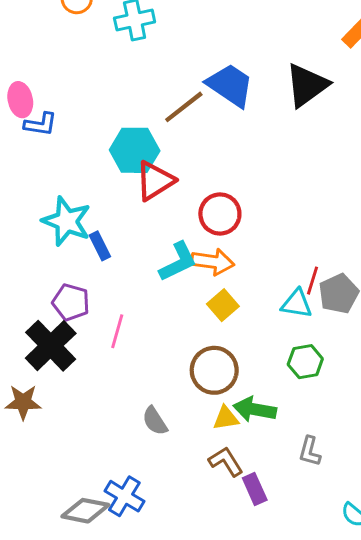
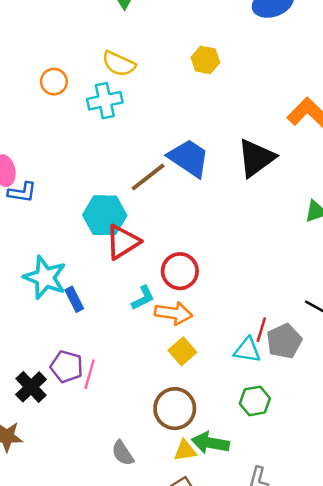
cyan L-shape: (178, 262) -> (143, 298), moved, size x0.7
purple pentagon: (71, 302) -> (67, 367), moved
black cross: (51, 346) -> (31, 387), size x0.7

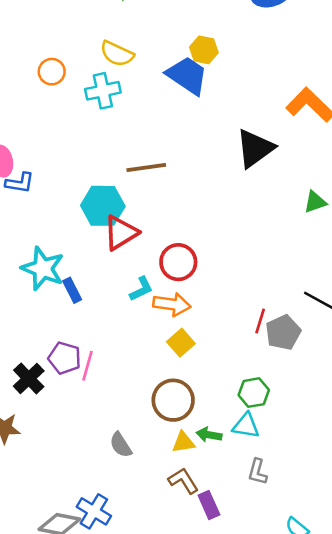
blue trapezoid: (189, 158) -> (187, 75), moved
brown line: (148, 177) -> (146, 167), turned 30
cyan triangle: (247, 350) -> (246, 426), moved
green arrow: (210, 443) -> (209, 435), size x0.7

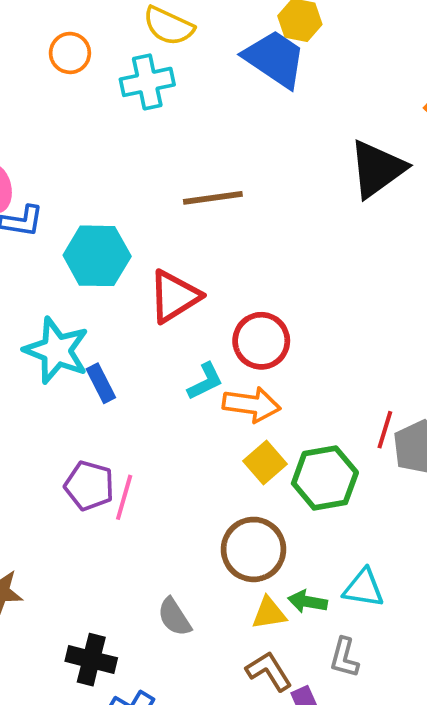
cyan hexagon: (103, 206) -> (97, 256), moved
black cross: (29, 378) -> (91, 660), moved, turned -32
green hexagon: (254, 393) -> (325, 478), moved, size x1.4
gray L-shape: (258, 472) -> (344, 658), moved

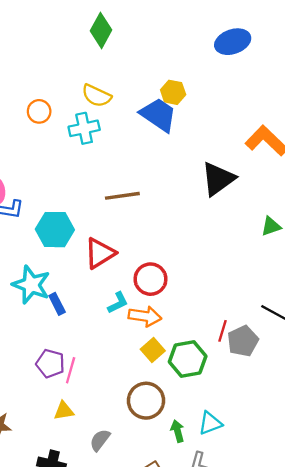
cyan triangle: (364, 588) -> (210, 423), turned -30
green arrow: (308, 602) -> (178, 431), turned 65
yellow triangle: (269, 613) -> (64, 411), moved
gray semicircle: (174, 617) -> (100, 440), turned 70

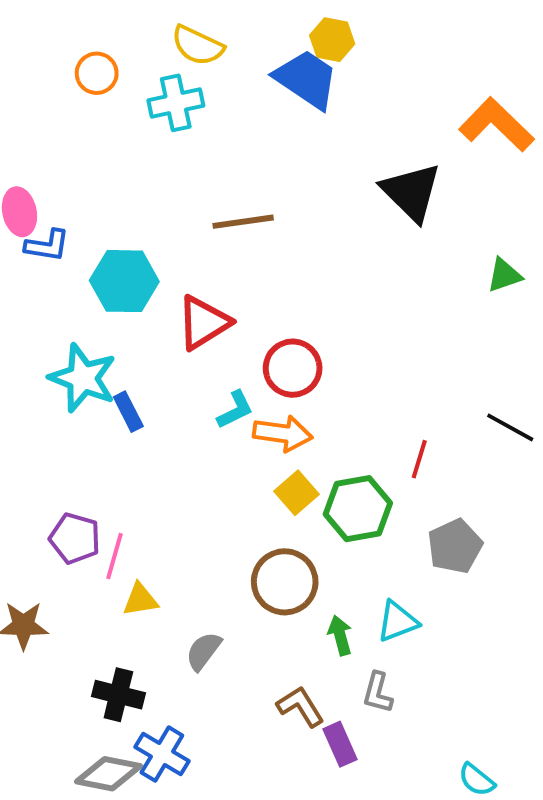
black triangle: (218, 179) -> (411, 192), turned -39
gray pentagon: (243, 341) -> (455, 546), moved
purple pentagon: (50, 364) -> (75, 538), moved
pink line: (71, 370) -> (114, 556), moved

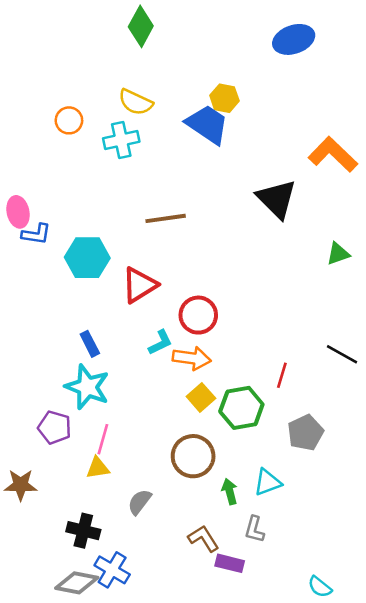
cyan star: (83, 378) -> (87, 387), moved
pink line: (114, 556) -> (103, 439), moved
purple rectangle: (340, 744) -> (230, 563), turned -52

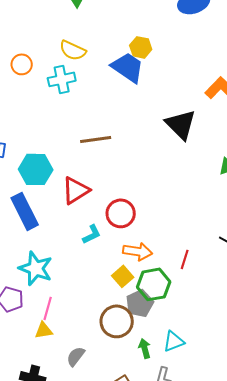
blue rectangle: (90, 344) -> (25, 211), moved, size x1.8
orange arrow: (192, 358) -> (138, 251), moved
gray pentagon: (305, 433) -> (140, 303), moved

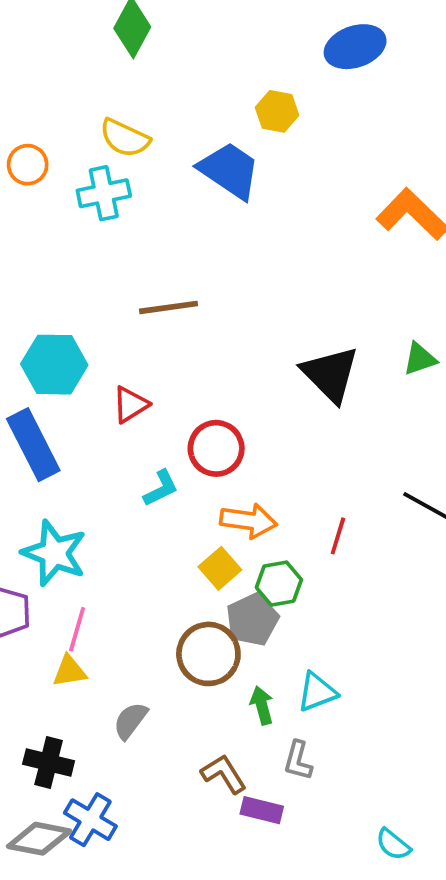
yellow hexagon: (141, 47) -> (277, 111), moved
black triangle: (181, 124) -> (330, 374), moved
red triangle: (76, 190) -> (130, 405), size x0.7
green hexagon: (154, 284) -> (279, 584), size x0.7

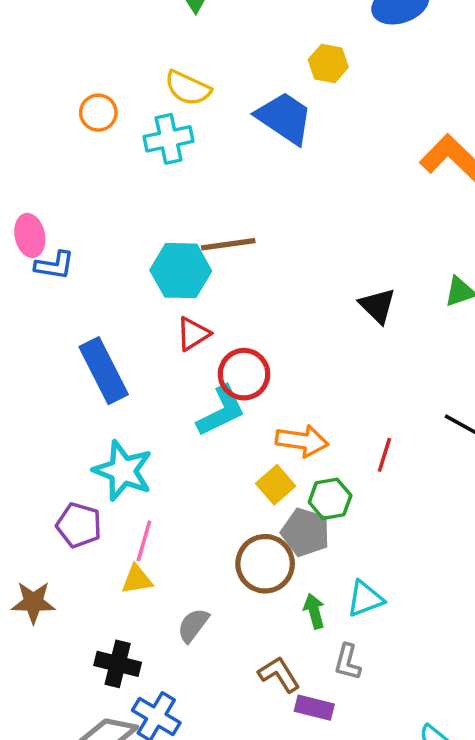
cyan hexagon: (54, 365) -> (181, 271), moved
black triangle: (330, 374) -> (377, 306), size x0.7
red circle: (216, 448) -> (244, 374), moved
cyan L-shape: (161, 488) -> (221, 411), size x1.5
gray pentagon: (252, 620) -> (305, 532), turned -30

